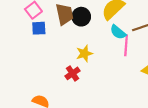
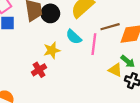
cyan semicircle: (118, 32) -> (74, 37), moved

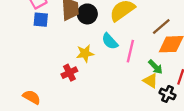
brown line: (110, 27) -> (161, 26), moved, turned -30
green arrow: (128, 61) -> (155, 67), moved

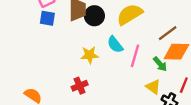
green arrow: (155, 67) -> (160, 64), moved
red cross: (69, 73) -> (80, 86), moved

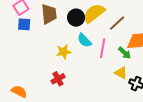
black circle: (94, 16) -> (76, 18), moved
brown line: (168, 33) -> (117, 23), moved

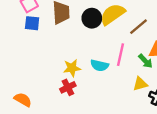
cyan semicircle: (84, 40) -> (100, 65), moved, turned -35
yellow star: (64, 52) -> (72, 68), moved
yellow triangle: (121, 73) -> (140, 84), turned -48

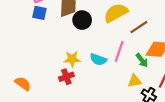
black circle: (92, 18) -> (82, 20), moved

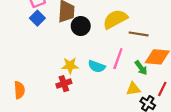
blue square: (39, 13) -> (37, 18), turned 32
brown line: (139, 27) -> (139, 34), turned 42
orange semicircle: (23, 84) -> (19, 90), turned 49

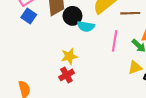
cyan semicircle: (97, 66) -> (86, 26), moved

